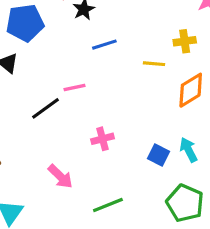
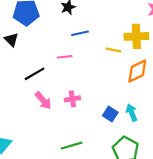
yellow cross: (185, 41) -> (136, 36), size x1.5
pink line: (75, 87) -> (65, 57), moved
pink arrow: (60, 177) -> (43, 101), moved

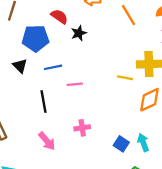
blue line: (80, 33) -> (53, 67), moved
black line: (35, 74) -> (43, 101), turned -70
pink arrow: (43, 101) -> (47, 141), moved

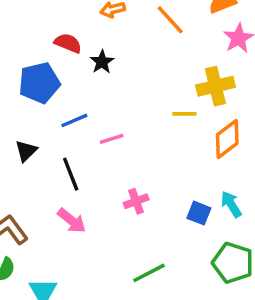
black triangle: (20, 66) -> (26, 151), moved, turned 42
pink arrow: (47, 141) -> (72, 221), moved

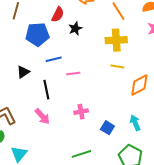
red semicircle: (68, 43) -> (58, 14), turned 84
yellow cross: (215, 86) -> (116, 40), moved
blue square: (199, 213) -> (107, 128), moved

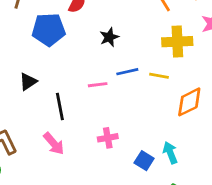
black star: (75, 28) -> (109, 37), moved
yellow cross: (116, 40) -> (177, 42), moved
blue line: (54, 59) -> (127, 72), moved
cyan arrow: (135, 123) -> (170, 153), moved

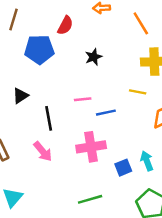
blue line: (127, 72) -> (106, 113), moved
pink cross: (108, 138) -> (91, 147), size x1.6
blue square: (144, 161) -> (123, 168), turned 35

